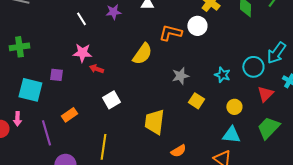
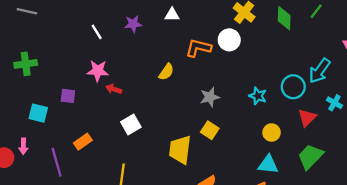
yellow semicircle: (142, 54) -> (166, 72), size x0.7
cyan square: (30, 90) -> (38, 113), size x0.7
yellow square: (196, 101) -> (210, 130), moved

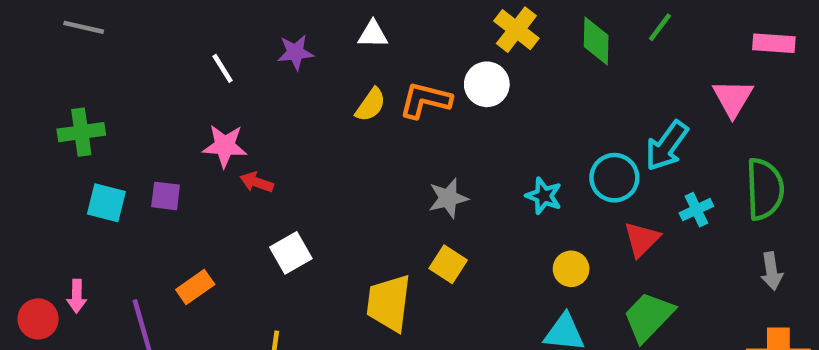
yellow semicircle: (166, 72) -> (371, 105), moved
cyan cross: (334, 103) -> (696, 210), turned 35
cyan square: (38, 113) -> (106, 203), moved

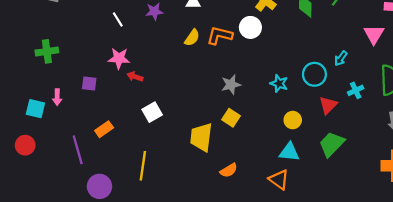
cyan arrow: (667, 146) -> (341, 58), size x0.6
cyan square: (106, 203) -> (35, 109), moved
pink arrow: (77, 296) -> (57, 97), moved

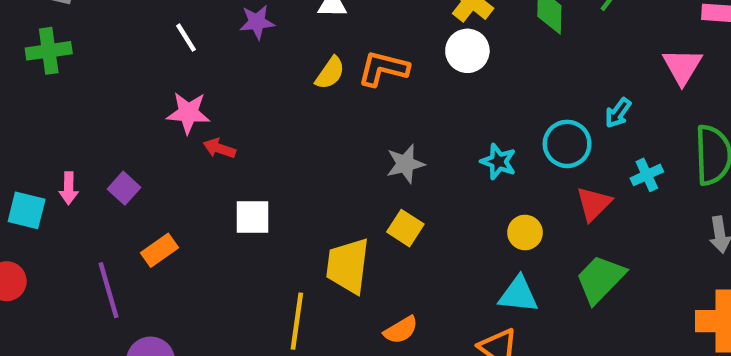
white circle: (250, 27) -> (467, 51), moved
green cross: (47, 51) -> (49, 51), moved
purple square: (89, 83) -> (124, 188), moved, turned 35
white square: (152, 112) -> (253, 217), turned 30
yellow line: (143, 166) -> (297, 321), moved

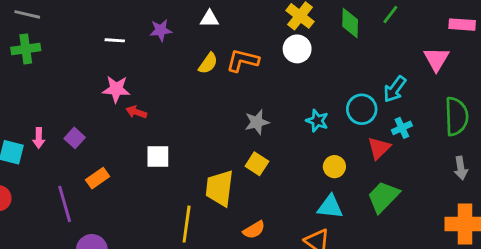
white line: (186, 38) -> (115, 40), turned -54
cyan arrow: (618, 113) -> (395, 89), size x1.4
cyan cross: (647, 175) -> (402, 128), moved

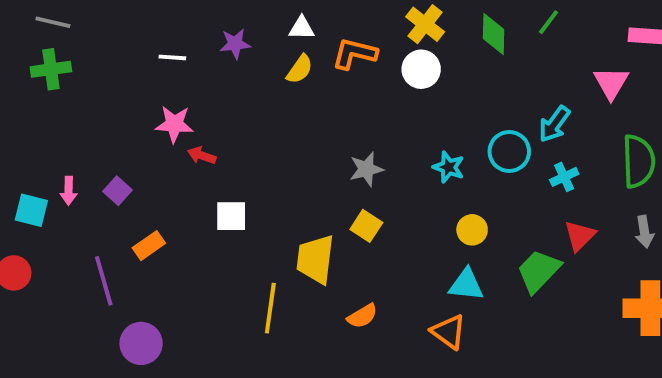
orange L-shape: (243, 60) -> (355, 54), moved
yellow semicircle: (208, 63) -> (300, 69), moved
red triangle: (379, 148) -> (580, 236), moved

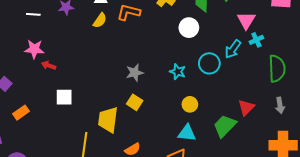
white circle: (421, 69) -> (189, 28), moved
pink triangle: (611, 83) -> (246, 20), moved
cyan cross: (564, 177) -> (256, 40), moved

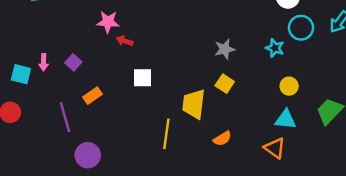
cyan circle: (209, 63) -> (301, 28), moved

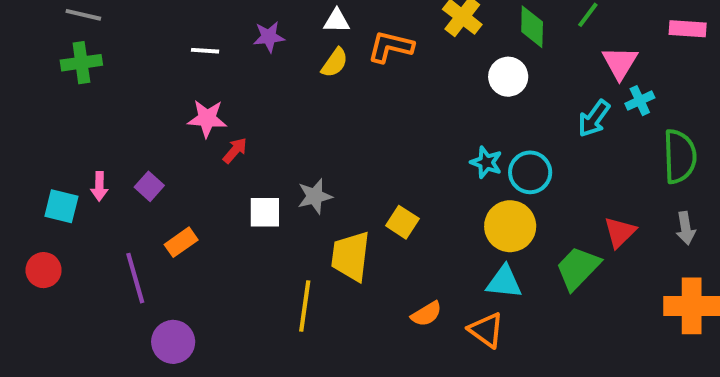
cyan circle: (301, 28) -> (530, 172), moved
red arrow: (125, 41) -> (235, 150), turned 112
gray star: (225, 49) -> (315, 196), moved
yellow circle: (289, 86) -> (510, 226), size x1.6
orange semicircle: (222, 139) -> (426, 314), moved

